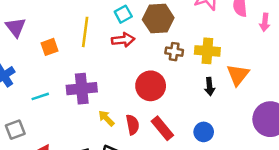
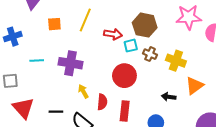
cyan square: (123, 14) -> (131, 46), moved
black arrow: (210, 87) -> (169, 97), moved, turned 88
red rectangle: (162, 128) -> (125, 111), turned 30

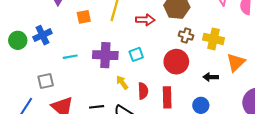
cyan square: (131, 46) -> (136, 54), moved
red circle: (124, 76) -> (176, 62), moved

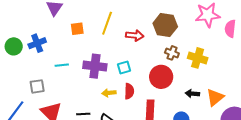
orange triangle: (236, 62) -> (215, 97), moved
yellow arrow: (122, 82) -> (109, 93), turned -64
red semicircle: (143, 91) -> (129, 91), moved

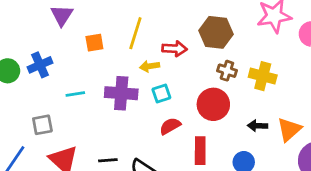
red semicircle: (129, 91) -> (170, 126), turned -119
yellow arrow: (109, 93) -> (150, 66), moved

